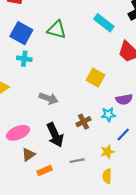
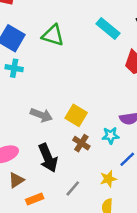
yellow square: (96, 78) -> (76, 115), moved
brown cross: (83, 122) -> (81, 143), turned -32
gray line: (77, 161) -> (73, 188), turned -40

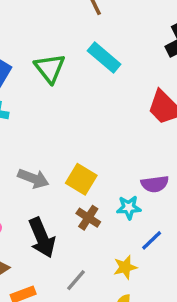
cyan rectangle: (108, 29) -> (104, 58), moved
green triangle: (53, 35) -> (50, 68), turned 35

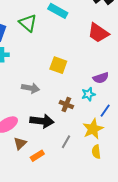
yellow square: (81, 179) -> (58, 65), moved
black arrow: (42, 238) -> (42, 121), turned -50
yellow star: (125, 267) -> (93, 129), size x1.5

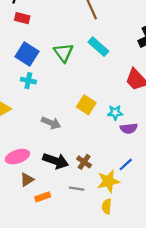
cyan star: (88, 94) -> (115, 113), moved
brown cross: (66, 104) -> (84, 162), moved
gray line: (66, 142) -> (77, 189), turned 56

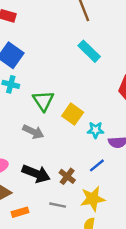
green triangle: (63, 53) -> (43, 101), moved
cyan star: (115, 113) -> (96, 130), moved
blue line: (126, 164) -> (97, 165), moved

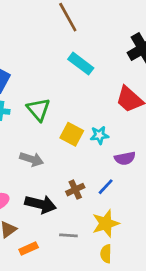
green triangle: (43, 101) -> (38, 109), moved
cyan star: (96, 130) -> (99, 135), moved
brown cross: (67, 176) -> (75, 190), moved, turned 35

